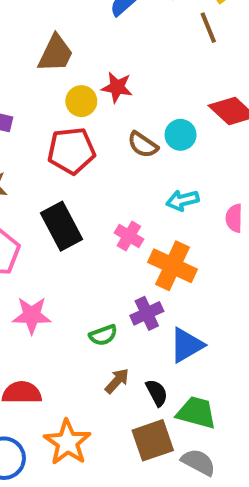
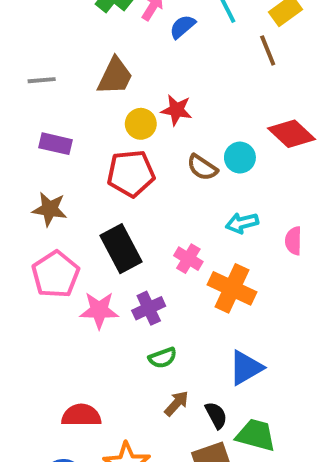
purple cross: (147, 313) -> (149, 308), moved
pink star: (32, 315) -> (99, 310), moved

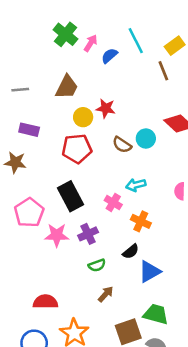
brown star: (50, 209) -> (15, 162), moved
cyan arrow: (242, 223) -> (136, 185), moved
orange cross: (232, 288) -> (141, 221), size x0.7
black semicircle: (216, 415) -> (131, 251), moved, turned 78

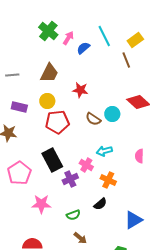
yellow circle: (83, 117) -> (47, 101), moved
purple cross: (88, 234) -> (70, 179), moved
pink star: (57, 235) -> (41, 204), moved
blue triangle: (150, 272) -> (133, 220), moved
brown arrow: (106, 294) -> (80, 238), turned 88

